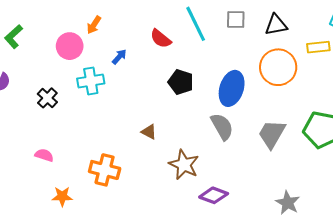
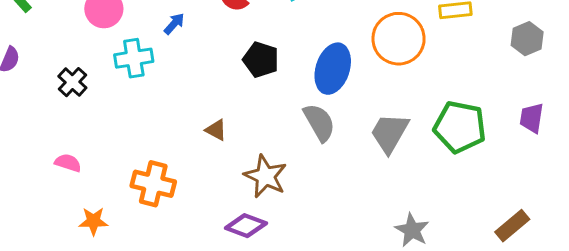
purple diamond: (214, 195) -> (246, 226), moved

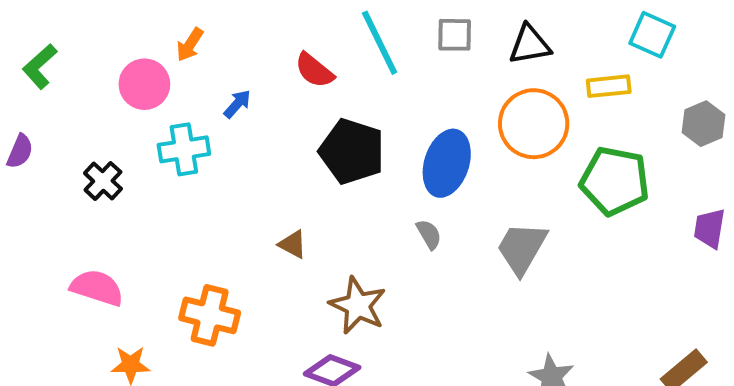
black pentagon: (261, 60) -> (352, 151), size x1.4
gray semicircle: (319, 122) -> (429, 234), size x0.6
green pentagon: (460, 127) -> (615, 181), moved
pink semicircle: (68, 163) -> (97, 288), size x1.5

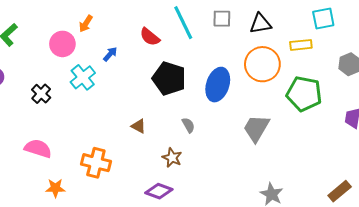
cyan square: (652, 35) -> (323, 19), turned -35
cyan cross: (184, 149) -> (83, 77), turned -30
gray semicircle: (429, 234) -> (188, 125), moved
brown star: (358, 305) -> (172, 158), size x0.7

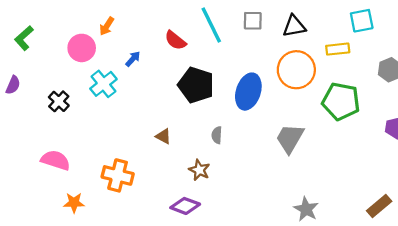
gray semicircle: (188, 125) -> (217, 135), turned -147

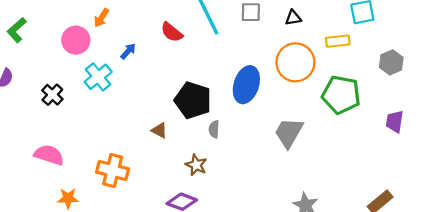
black triangle: (294, 26) -> (293, 18), size x0.7
black pentagon: (196, 85) -> (193, 100), moved

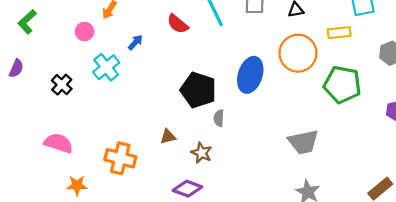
pink circle: (76, 40) -> (85, 31), size x0.7
brown triangle: (159, 130) -> (168, 137), moved, turned -42
gray trapezoid: (289, 133) -> (303, 142), moved, turned -132

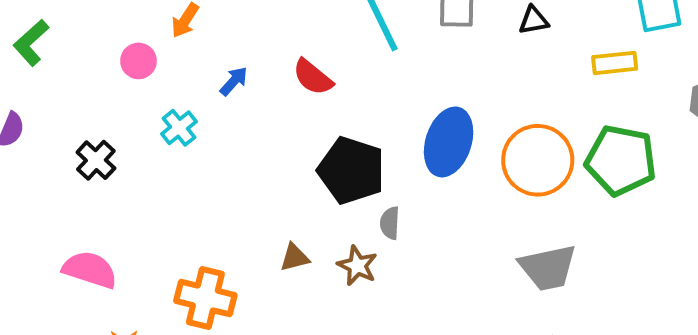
red semicircle: (178, 24) -> (313, 77), moved
orange circle: (298, 53) -> (538, 160), moved
cyan cross: (106, 67) -> (179, 128), size x0.7
brown star: (202, 153) -> (357, 266), moved

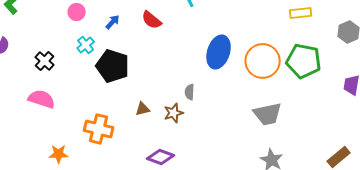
pink circle: (138, 61) -> (77, 12), moved
black pentagon: (351, 170) -> (113, 66), moved
brown star: (357, 266) -> (174, 113), turned 30
pink semicircle: (90, 270) -> (42, 99), moved

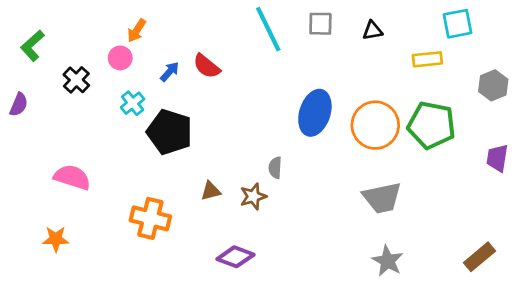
red semicircle: (152, 20) -> (207, 66), moved
black cross: (45, 61) -> (76, 80), moved
orange star: (59, 154) -> (56, 239), moved

